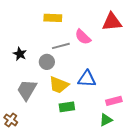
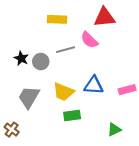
red triangle: (112, 22) -> (104, 17), moved
gray circle: (47, 62) -> (41, 62), moved
pink rectangle: (114, 101) -> (127, 90), moved

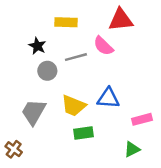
black star: (21, 58) -> (37, 46), moved
pink rectangle: (127, 90) -> (142, 119), moved

